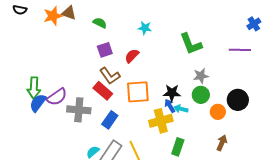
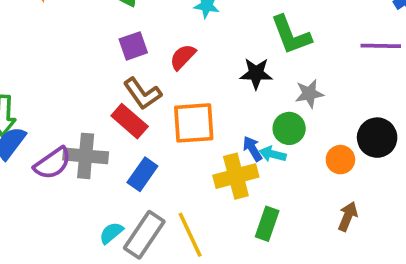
black star: (172, 93) -> (256, 73), moved
green circle: (201, 95) -> (289, 128), moved
purple semicircle: (57, 97) -> (53, 163), moved

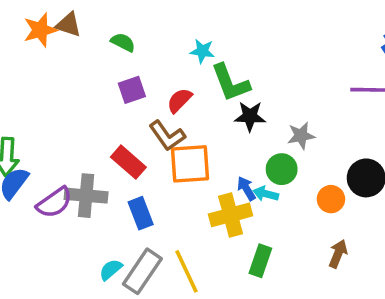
green L-shape: (291, 35) -> (231, 83), moved
brown L-shape: (142, 94) -> (167, 136), moved
blue rectangle: (142, 174) -> (141, 213), turned -56

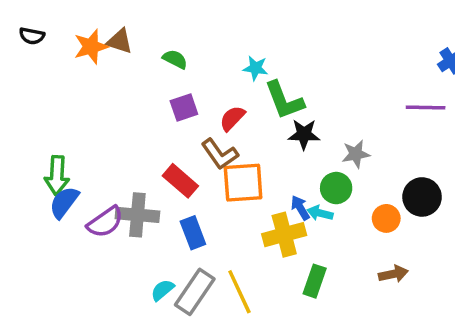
brown arrow: (338, 254) -> (393, 274), turned 56

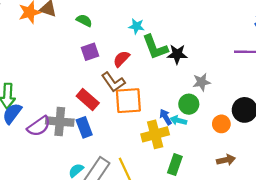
black star: (304, 134) -> (177, 54), moved
blue rectangle: (193, 233) -> (84, 127), moved

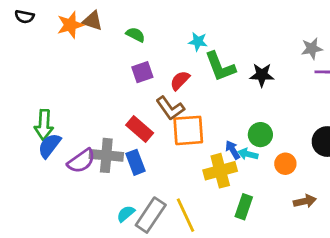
black star: (177, 54) -> (262, 75), moved
gray star: (202, 82) -> (312, 49), moved
orange circle: (221, 124) -> (285, 164), moved

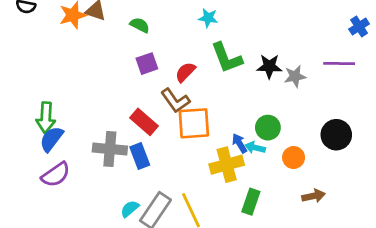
cyan star: (198, 42) -> (208, 18), moved
gray star: (312, 49) -> (295, 76), moved
purple semicircle: (81, 161) -> (56, 175), moved

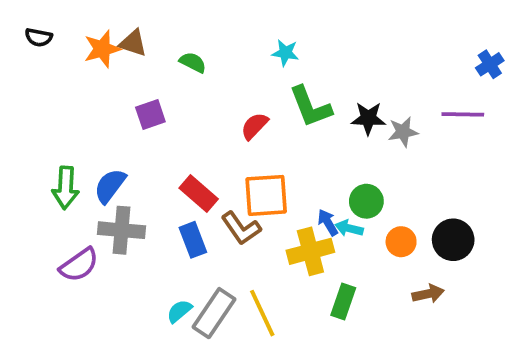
purple square: (147, 64) -> (150, 114), moved
brown L-shape: (175, 101) -> (241, 228), moved
black circle: (336, 135) -> (453, 240), moved
blue semicircle: (51, 139) -> (110, 186), moved
gray cross: (110, 149) -> (121, 230), moved

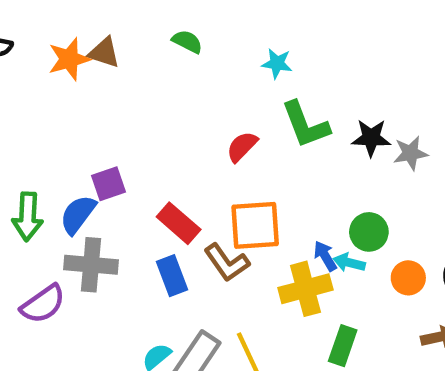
green semicircle: (193, 62) -> (187, 42), moved
purple square: (150, 114) -> (109, 184), moved

